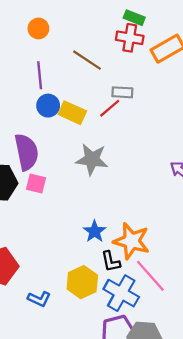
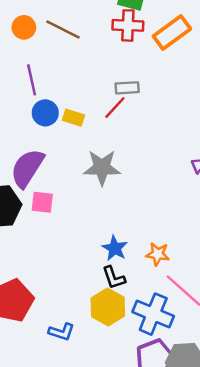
brown line: (87, 60) -> (63, 30), moved
yellow rectangle: (72, 113) -> (73, 118), size x0.7
purple semicircle: (27, 152) -> (27, 168), turned -129
orange star: (131, 241) -> (158, 254), size x0.6
black L-shape: (111, 261) -> (114, 278), moved

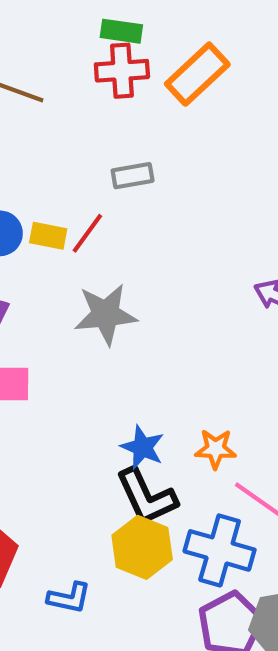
red line: (115, 108) -> (87, 233), moved
black L-shape: (114, 278) -> (146, 497), size x1.5

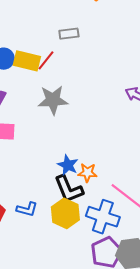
yellow rectangle: (48, 236) -> (27, 61), size x1.5
orange star: (216, 449) -> (87, 173), moved
blue L-shape: (69, 598) -> (27, 209), moved

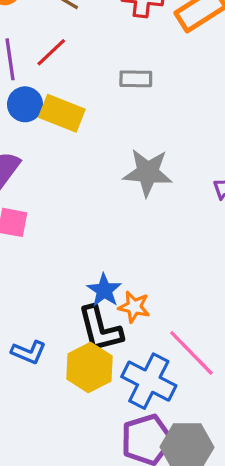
red line: (46, 60) -> (51, 52), moved
gray star: (53, 100) -> (148, 173), moved

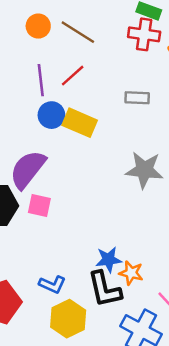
blue star: (104, 290) -> (109, 260), turned 30
blue L-shape: (29, 352) -> (52, 285), moved
yellow hexagon: (89, 368) -> (68, 319), moved

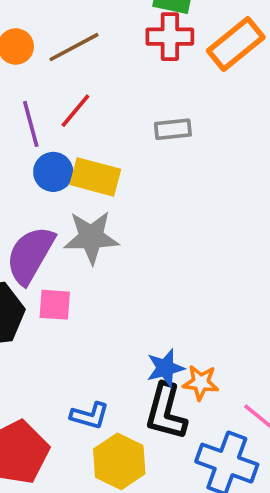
brown line: (78, 32) -> (74, 47), turned -52
gray star: (144, 170) -> (91, 237), moved
black L-shape: (105, 289) -> (166, 412), turned 36

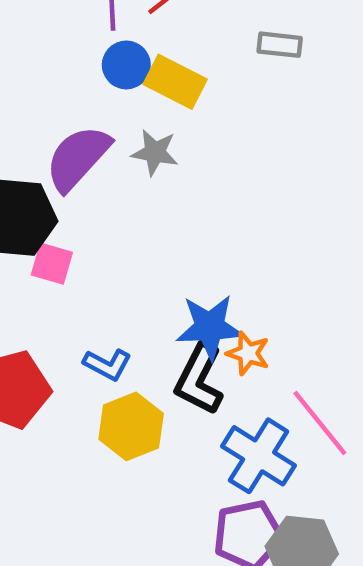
gray star: (91, 237) -> (155, 152), size x0.7
pink square: (55, 305) -> (52, 264), moved
blue star: (165, 368) -> (210, 327), size x1.4

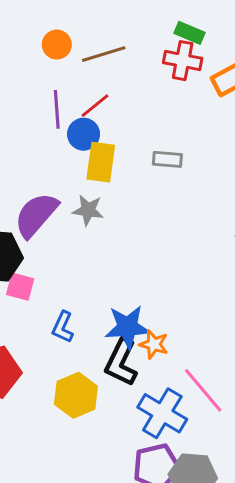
gray rectangle: (280, 45) -> (167, 159), moved
blue circle: (126, 65) -> (84, 134), moved
yellow rectangle: (175, 82) -> (101, 162), turned 72
blue L-shape: (107, 364) -> (63, 327), moved, turned 88

